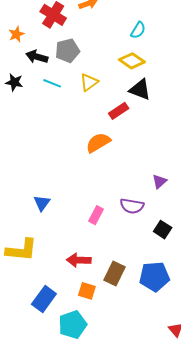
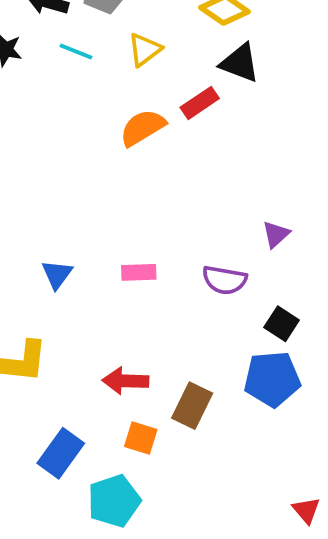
orange semicircle: (98, 143) -> (143, 128), moved
pink rectangle: (96, 215) -> (139, 272), moved, turned 60
blue pentagon: (154, 277) -> (272, 379), moved

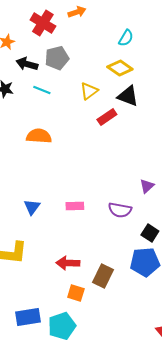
yellow triangle: (145, 50) -> (89, 91), moved
orange semicircle: (143, 128) -> (39, 136), moved, turned 35
blue rectangle: (61, 453) -> (28, 317), moved, turned 45

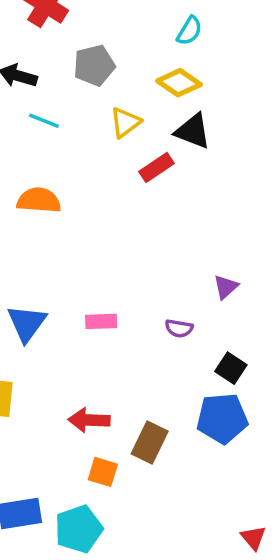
gray pentagon: (57, 58) -> (94, 65), moved
blue triangle: (32, 207) -> (27, 323), size x1.4
purple semicircle: (120, 210) -> (179, 328), size x0.7

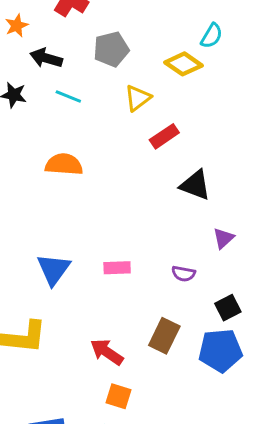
cyan semicircle: (189, 31) -> (212, 36), moved
black triangle: (193, 131) -> (195, 185), moved
black square: (231, 368) -> (228, 308), turned 30
red arrow: (89, 420) -> (107, 352), turned 32
brown rectangle: (150, 443) -> (164, 336), moved

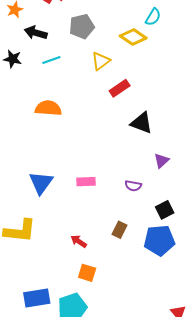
cyan line: (68, 96) -> (51, 60), turned -42
brown rectangle: (164, 336) -> (120, 230), size x0.7
red arrow: (107, 352) -> (79, 241), size x0.7

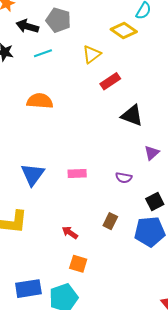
gray pentagon: (82, 26) -> (58, 20), moved, turned 30

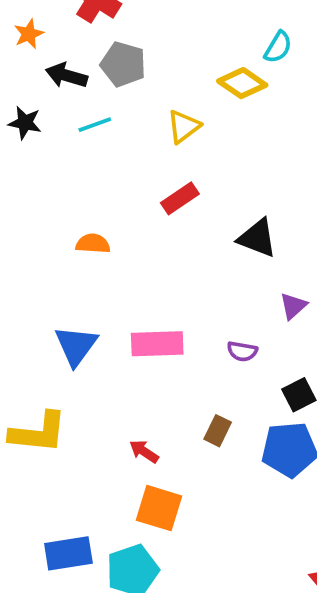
red rectangle: (110, 81) -> (180, 198), moved
orange semicircle: (40, 101) -> (93, 244), moved, size x0.7
pink rectangle: (77, 173) -> (157, 344), size x1.5
orange square: (78, 264) -> (159, 508), size x1.4

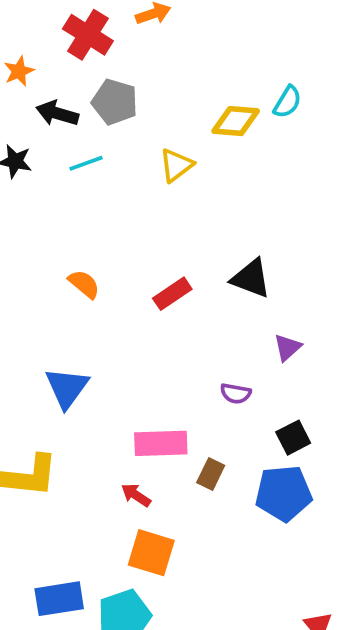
cyan semicircle: (278, 47) -> (287, 102), moved
yellow diamond: (242, 83) -> (236, 121), turned -30
red rectangle: (180, 198) -> (172, 294), moved
orange semicircle: (93, 244) -> (84, 284), turned 36
pink rectangle: (157, 344) -> (161, 443), moved

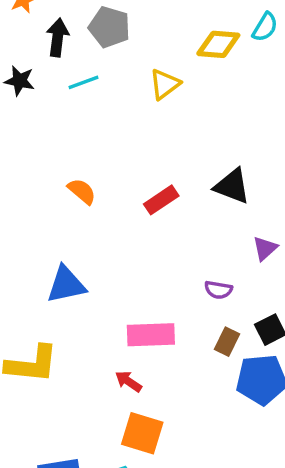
black arrow: (57, 113) -> (58, 37), turned 81
blue triangle: (67, 388) -> (66, 285), turned 42
brown rectangle: (211, 474) -> (227, 342), moved

